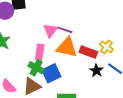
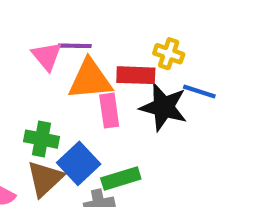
pink rectangle: (40, 52) -> (109, 111), moved
black star: (96, 71) -> (164, 107), size x1.6
blue square: (51, 73) -> (79, 163), moved

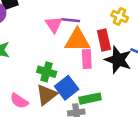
yellow cross: (169, 54) -> (120, 16), moved
red rectangle: (136, 75) -> (104, 40), turned 70

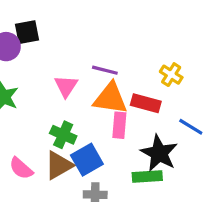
pink triangle: (54, 25) -> (66, 86), moved
red rectangle: (104, 40) -> (146, 103), turned -70
black star: (118, 60) -> (159, 153), moved
green rectangle: (90, 99) -> (147, 177), moved

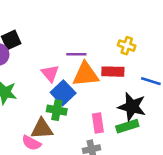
pink rectangle: (119, 125) -> (98, 123), moved
blue square: (87, 160) -> (63, 93), moved
brown triangle: (59, 165) -> (42, 129), moved, turned 40

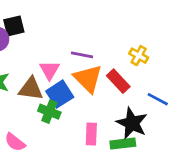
red rectangle: (113, 72) -> (118, 81), turned 35
orange triangle: (86, 74) -> (88, 79), turned 40
brown triangle: (42, 129) -> (31, 89), moved

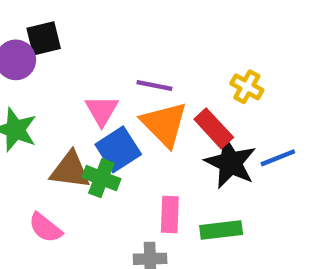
brown triangle: (31, 89) -> (70, 170), moved
blue line: (158, 99) -> (278, 158), turned -50
black star: (132, 123) -> (230, 163), moved

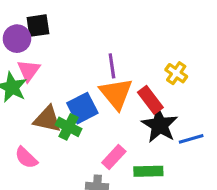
purple line: (154, 85) -> (112, 66), turned 65
pink triangle: (102, 110) -> (29, 70), moved
blue line: (278, 158) -> (191, 139), moved
pink rectangle: (170, 215) -> (114, 157), turned 35

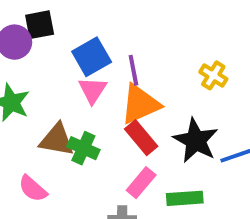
pink triangle: (29, 70) -> (92, 90), moved
orange triangle: (116, 94) -> (140, 104), turned 48
red rectangle: (150, 100) -> (141, 138), moved
blue square: (82, 108) -> (92, 57), moved

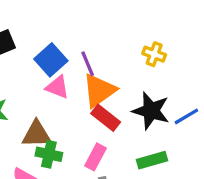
pink triangle: (92, 90) -> (57, 87), turned -30
green cross: (83, 148) -> (49, 154), moved
pink rectangle: (141, 183) -> (95, 157), moved

